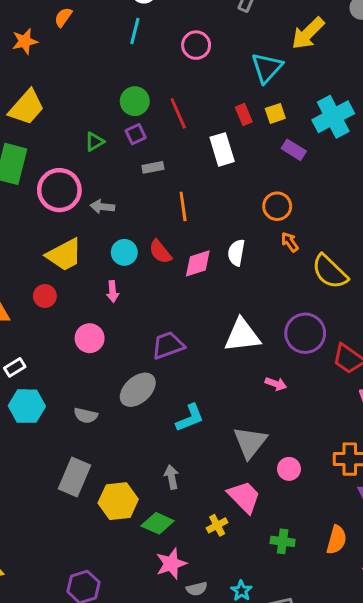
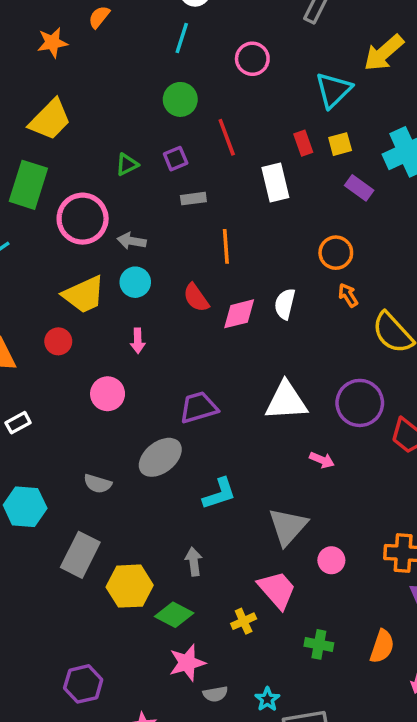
green circle: (135, 101) -> (180, 99), moved
cyan circle: (124, 252) -> (135, 282), moved
cyan hexagon: (27, 406) -> (25, 507), moved

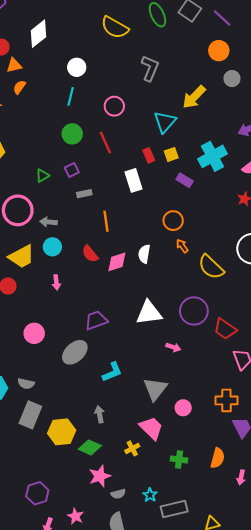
red line: (227, 137) -> (105, 143), moved
pink circle: (108, 394) -> (34, 333), moved
gray semicircle: (98, 484) -> (26, 384), moved

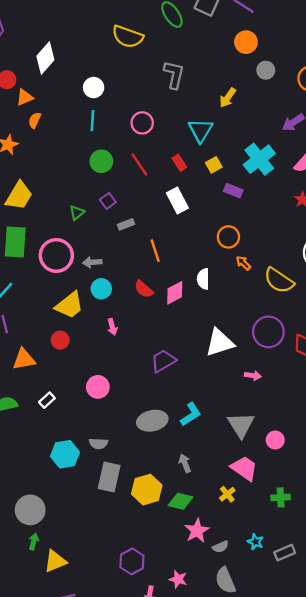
yellow arrow: (194, 97) -> (228, 98), size x0.7
red rectangle: (149, 155) -> (179, 163), moved
gray ellipse: (75, 352) -> (152, 421), moved, turned 40
gray rectangle: (174, 509) -> (285, 553), size x0.7

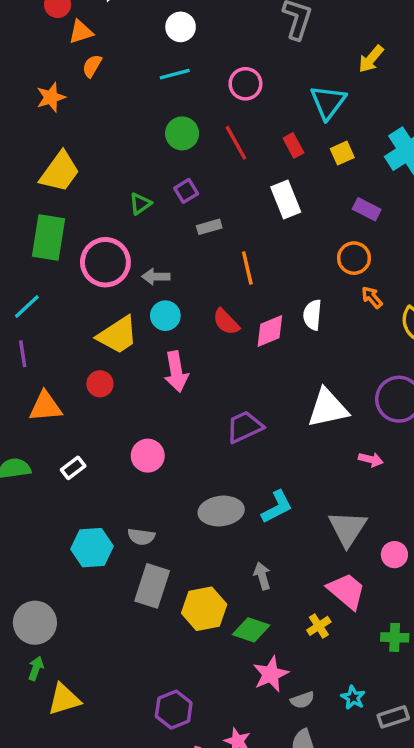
cyan line: (92, 121) -> (175, 74), turned 66
purple rectangle: (233, 191) -> (367, 209), moved
pink arrow: (112, 327) -> (176, 372), size x1.6

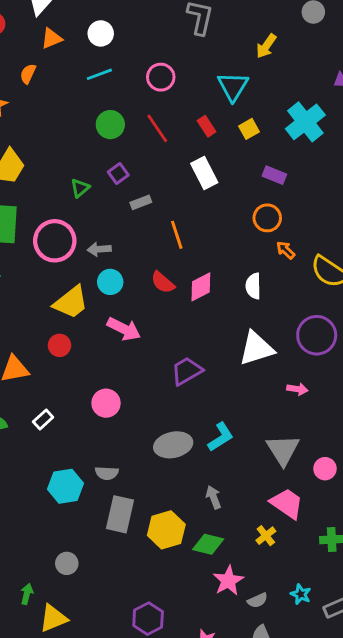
orange triangle: (81, 32) -> (52, 39), moved
white semicircle: (312, 315) -> (253, 286), moved
pink arrow: (176, 372) -> (124, 329), turned -48
gray circle: (35, 623) -> (67, 563), moved, size x0.6

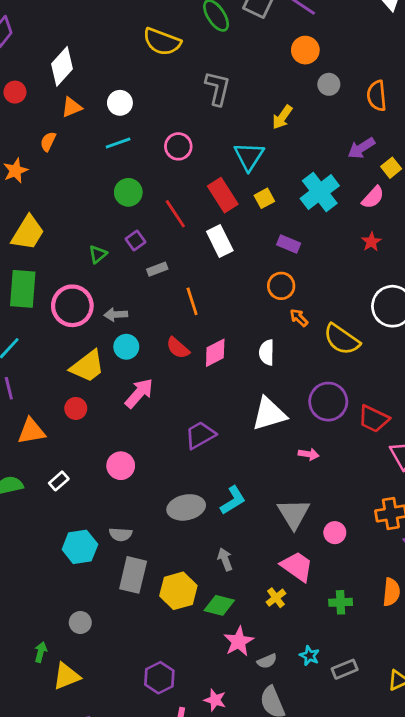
red rectangle: (207, 126) -> (223, 195), size x1.6
red line: (157, 128) -> (175, 214), moved
pink arrow: (124, 329) -> (139, 393), turned -76

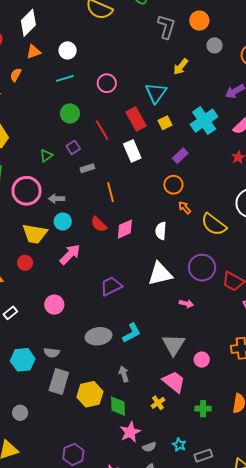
gray L-shape: (218, 88) -> (166, 27), moved
purple rectangle: (289, 244) -> (180, 156), turned -70
yellow trapezoid: (87, 366) -> (35, 234), turned 44
green diamond: (219, 605) -> (118, 406), turned 70

